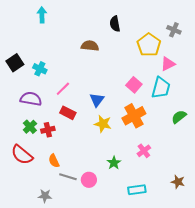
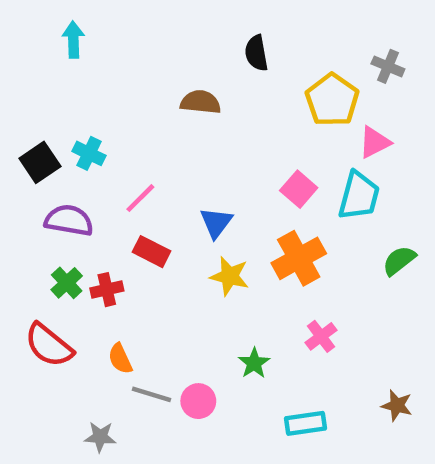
cyan arrow: (42, 15) -> (73, 40), moved
black square: (15, 63) -> (40, 162), moved

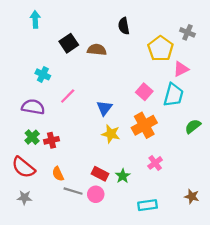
black square: (40, 162) -> (69, 43), moved
red rectangle: (151, 252) -> (100, 174), moved
gray star: (100, 437) -> (24, 198), moved

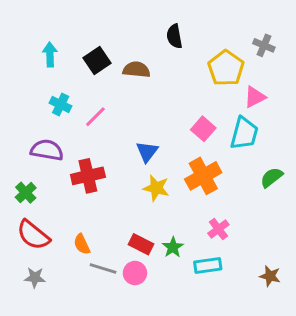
cyan arrow: (35, 19) -> (50, 54), moved
pink line: (68, 96) -> (95, 117), moved
green cross: (32, 137) -> (26, 193), moved
red cross: (51, 140) -> (88, 176), moved, size x1.5
cyan rectangle: (148, 205) -> (208, 265), moved

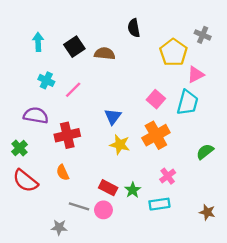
green semicircle: (272, 177) -> (205, 152), moved
orange semicircle: (82, 244) -> (63, 173), moved
gray star: (35, 278) -> (59, 227), moved

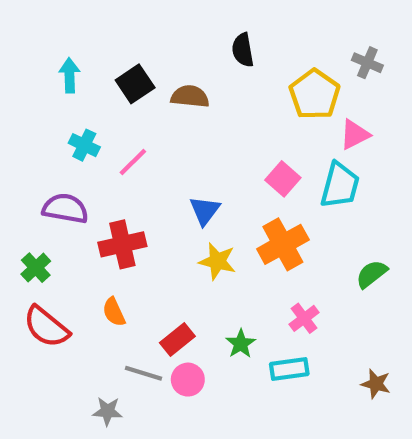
red rectangle: (108, 188) -> (177, 339), moved, turned -66

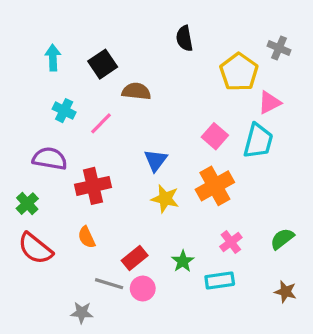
brown semicircle: (190, 97) -> (136, 91), moved
green semicircle: (372, 274) -> (282, 239), moved

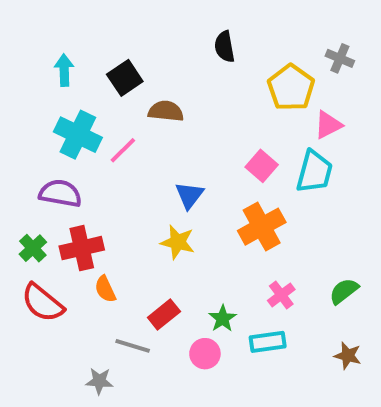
cyan cross: (64, 111) -> (78, 135), size x1.6
red cross: (93, 186) -> (82, 248), moved
yellow star: (165, 199) -> (178, 242), moved
pink circle: (143, 289) -> (205, 354), moved

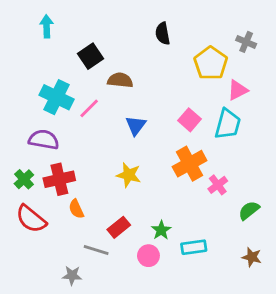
cyan arrow: (64, 70) -> (47, 26), moved
blue triangle: (189, 195) -> (136, 125), moved
pink cross: (281, 295) -> (218, 185), moved

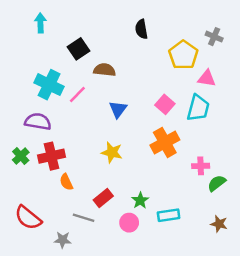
pink triangle: (238, 90) -> (207, 78), turned 36
pink cross: (218, 185) -> (201, 166), moved, turned 35
red semicircle: (31, 219) -> (28, 218), moved

